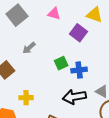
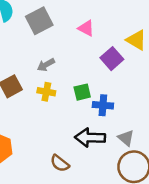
yellow cross: (26, 98) -> (46, 92), moved

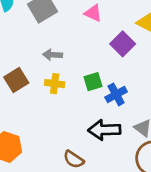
gray arrow: (46, 65) -> (52, 55), turned 36
blue cross: (103, 105) -> (116, 94), turned -30

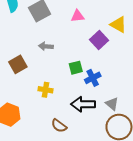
pink triangle: (93, 13) -> (78, 16), turned -32
yellow cross: (55, 84) -> (45, 90), moved

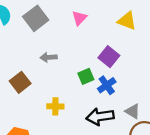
pink triangle: (78, 16) -> (79, 18), turned -32
purple square: (99, 40) -> (109, 57), moved

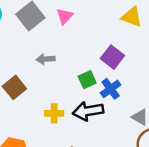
pink triangle: (79, 18) -> (65, 16), moved
black arrow: (100, 117) -> (88, 111), moved

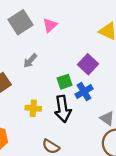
gray arrow: (46, 59) -> (30, 61), turned -49
black arrow: (88, 111) -> (63, 109), turned -95

